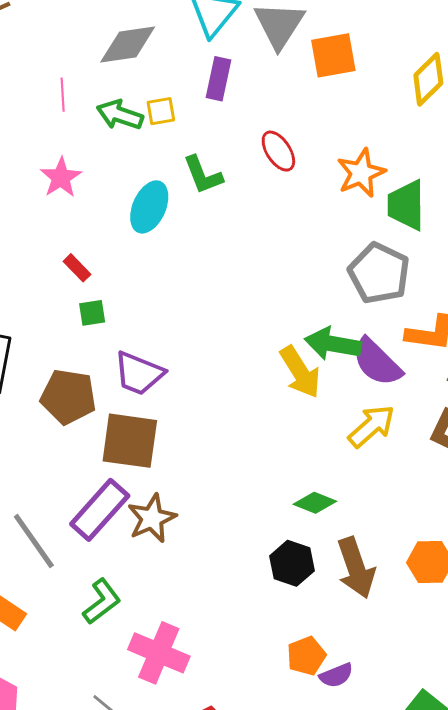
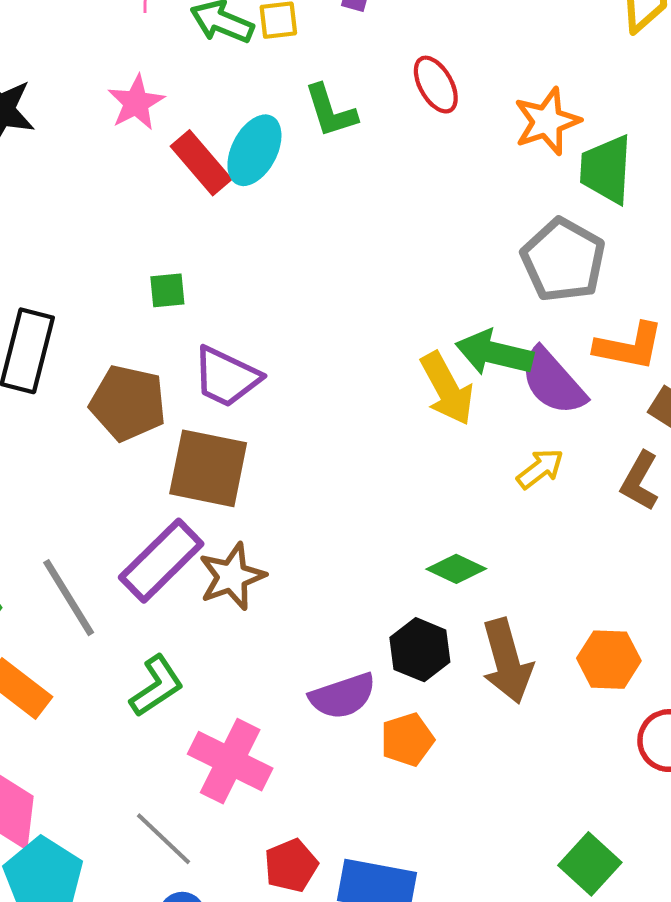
red rectangle: (77, 268) -> (201, 163), moved, size x1.6
yellow arrow: (372, 426) -> (540, 469), size x0.7
orange pentagon: (306, 656) -> (407, 740), moved
purple semicircle: (336, 675) -> (343, 696), moved, size x1.4

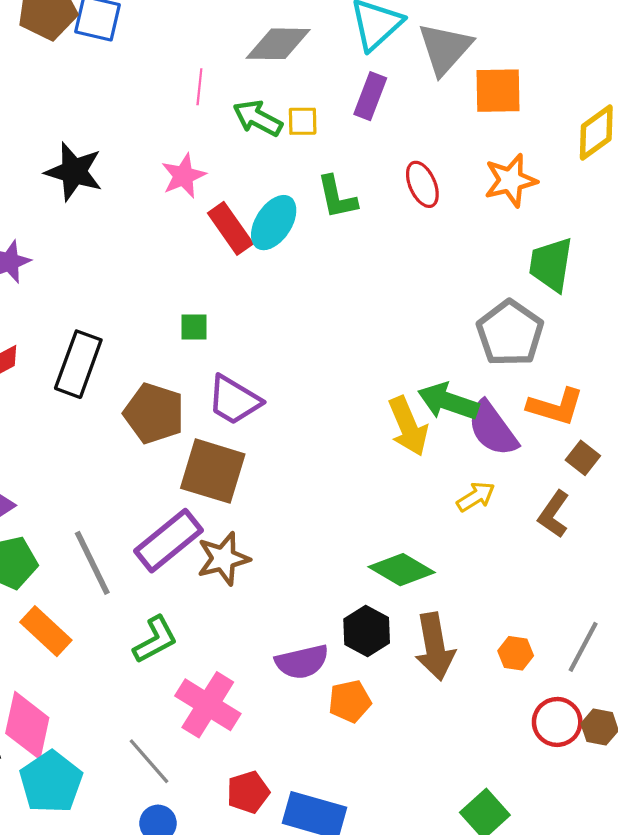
orange star: (547, 121) -> (511, 180), moved
green diamond: (456, 569) -> (402, 570), size x1.4
orange hexagon: (609, 660) -> (516, 653), size x0.7

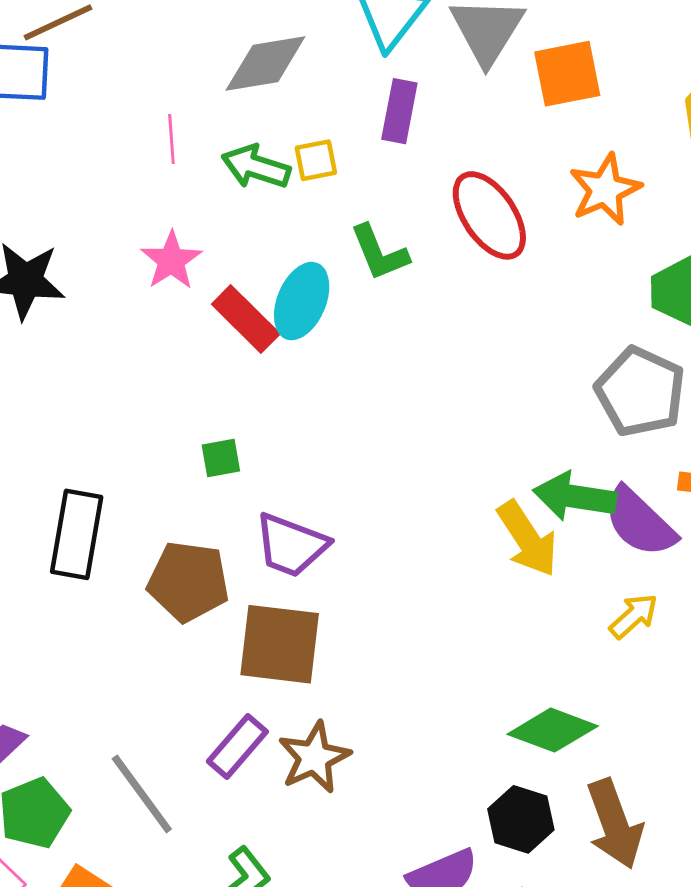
red ellipse: (422, 184) -> (489, 215), size x1.5
purple rectangle: (168, 541) -> (237, 747), size x0.7

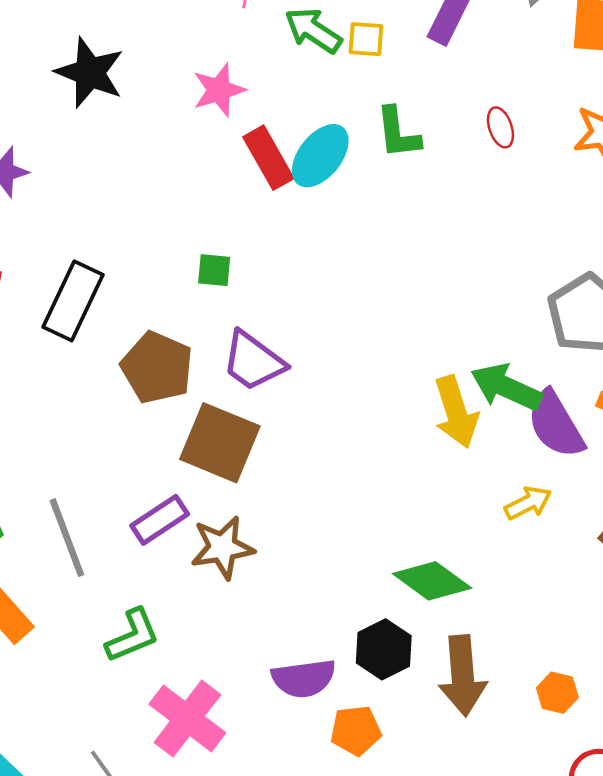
red ellipse: (489, 215) -> (500, 127), size x0.5

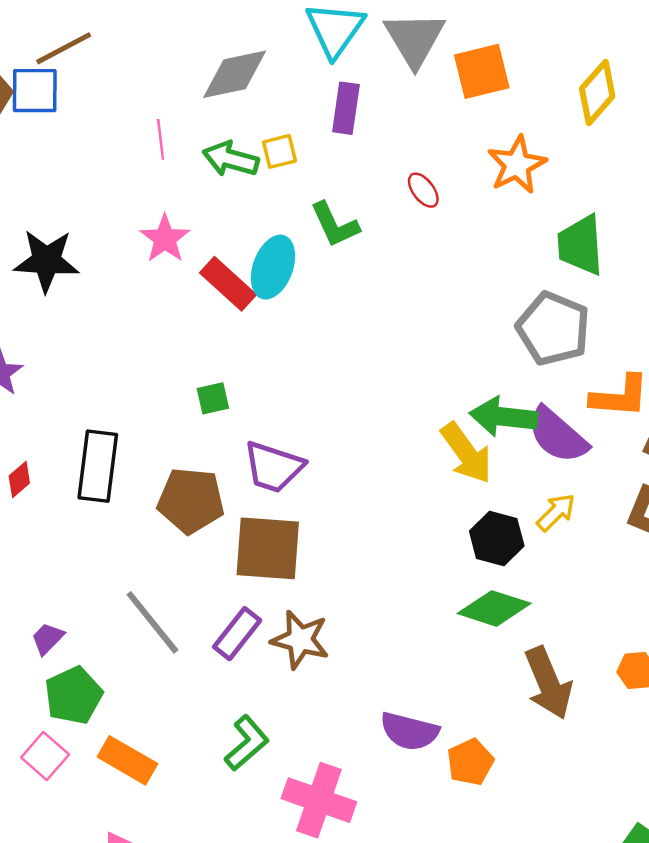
gray line: (67, 538) -> (152, 622), moved
brown star: (222, 547) -> (300, 640), turned -30
black hexagon: (384, 649) -> (497, 539), moved
purple semicircle: (304, 678) -> (409, 731), turned 40

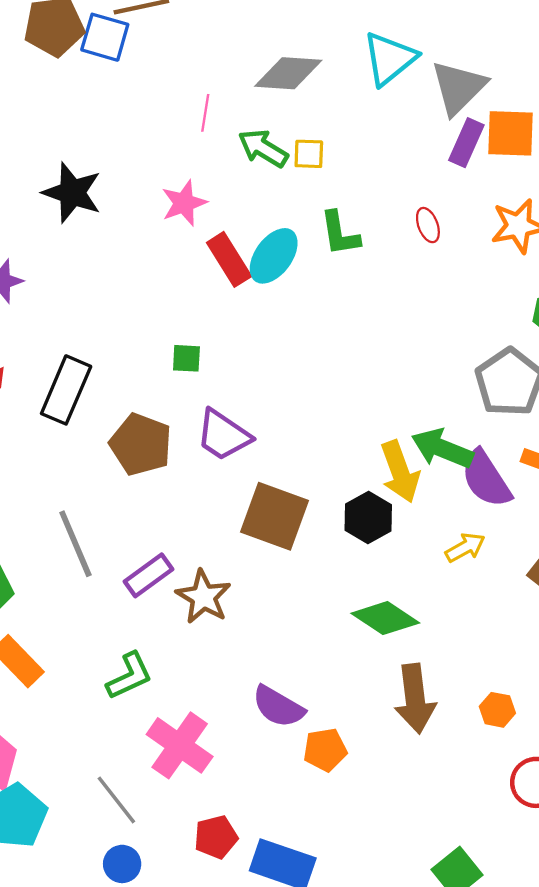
purple rectangle: (346, 108) -> (466, 143), moved
black hexagon: (497, 539) -> (368, 518), moved
brown square: (268, 548) -> (275, 516), moved

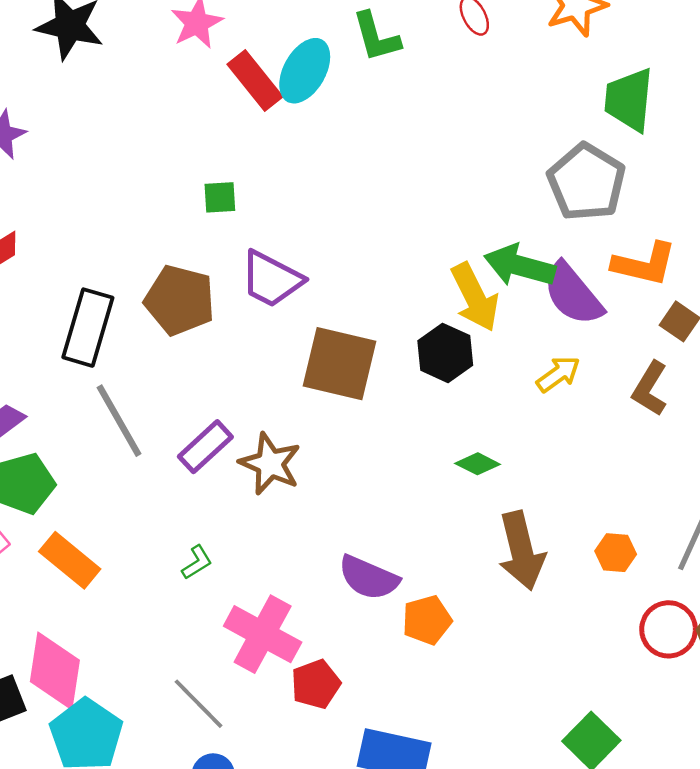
black rectangle: (66, 390) -> (88, 328), moved
green diamond: (385, 618) -> (478, 464), size x0.6
green L-shape: (129, 676) -> (197, 562), size x0.6
red pentagon: (216, 837) -> (316, 684), moved

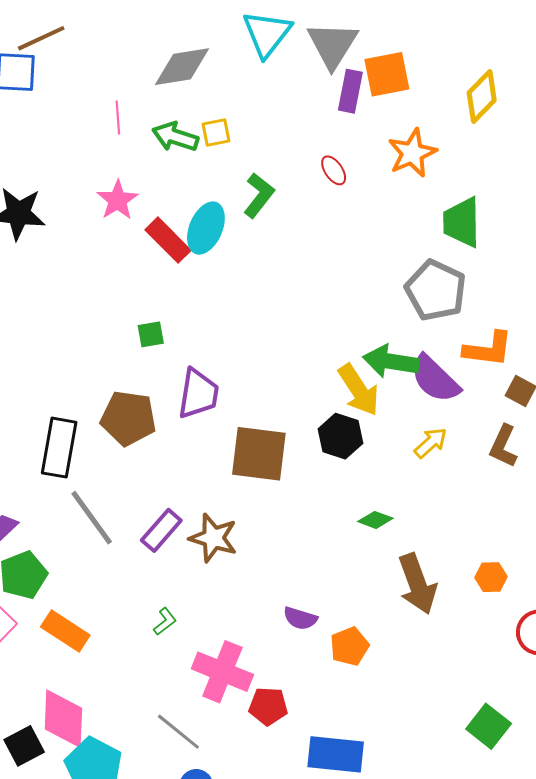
green L-shape: (376, 37) -> (259, 195), turned -120
purple trapezoid: (271, 279) -> (198, 394), turned -102
purple semicircle: (369, 578) -> (300, 618), size x0.7
red pentagon: (316, 684) -> (268, 706), turned 30

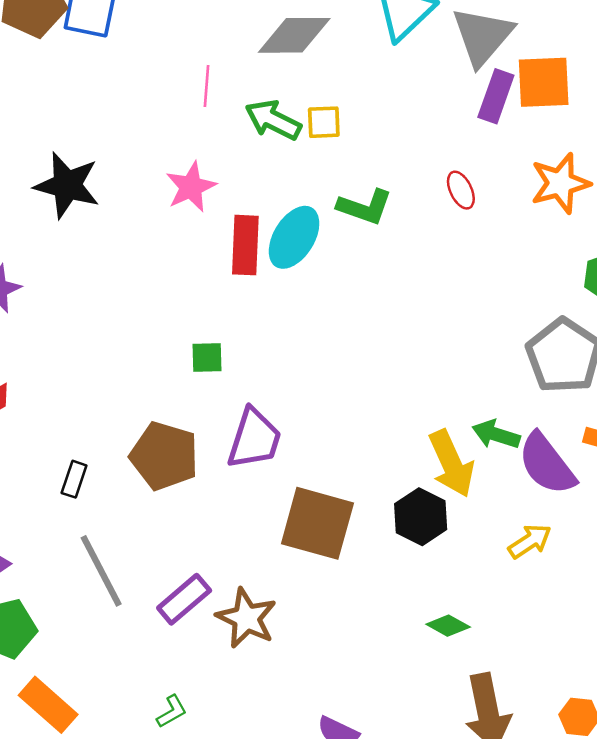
green L-shape: (259, 195) -> (365, 207), turned 63
red rectangle: (168, 240) -> (245, 245), turned 39
green arrow: (391, 361) -> (496, 434), size x0.7
black rectangle: (59, 448) -> (74, 479), size x0.5

